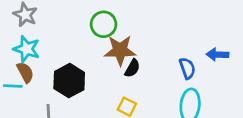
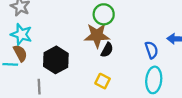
green circle: (104, 24) -> (104, 14), moved

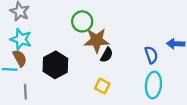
green circle: (104, 14) -> (82, 21), moved
gray line: (39, 87) -> (25, 92), moved

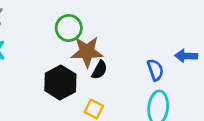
black hexagon: (55, 65) -> (60, 82), moved

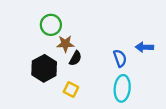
brown star: (87, 52) -> (65, 44), size x0.7

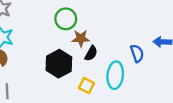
cyan ellipse: (122, 88) -> (115, 75), moved

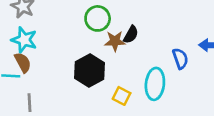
black semicircle: (91, 53) -> (131, 34), moved

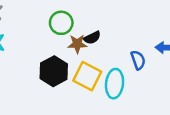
black semicircle: (131, 34) -> (92, 38), turned 35
yellow square: (122, 96) -> (87, 76), moved, size x1.6

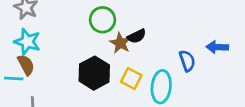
brown star: (77, 44) -> (120, 43), turned 30
yellow square: (87, 76) -> (131, 79), size x0.7

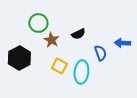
black semicircle: (137, 36) -> (78, 34), moved
black hexagon: (94, 73) -> (19, 58), moved

